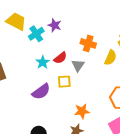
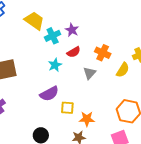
red semicircle: (60, 58) -> (74, 52), moved
yellow square: (64, 82) -> (67, 108), moved

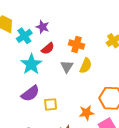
cyan star: (55, 65) -> (31, 64), size x1.5
yellow semicircle: (123, 70) -> (86, 66), moved
orange star: (87, 119) -> (87, 113), moved

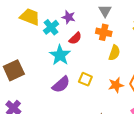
gray triangle: (67, 67) -> (105, 11), moved
yellow square: (51, 104) -> (85, 79), moved, turned 32
orange star: (87, 113) -> (116, 85), moved

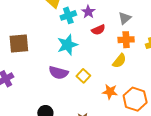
orange cross: (104, 32) -> (126, 40), moved, turned -35
red semicircle: (75, 38) -> (98, 30), moved
purple semicircle: (61, 84) -> (58, 73), turned 36

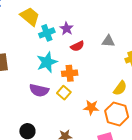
gray triangle: (125, 18) -> (108, 41), moved, turned 48
orange cross: (126, 40) -> (70, 73), moved
yellow semicircle: (119, 61) -> (120, 88), moved

